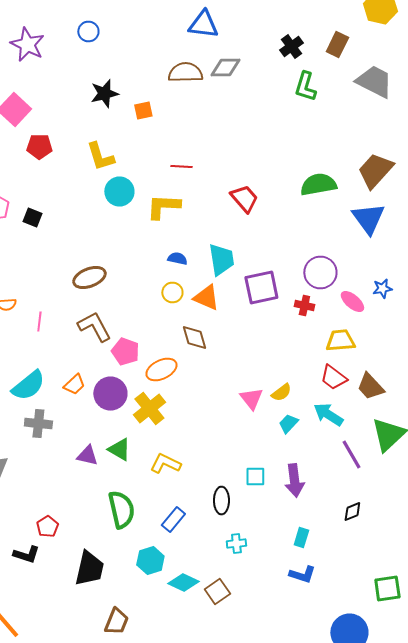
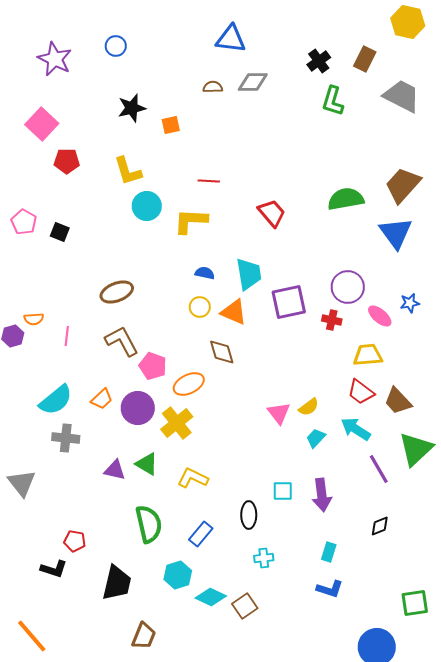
brown semicircle: (185, 72) -> (213, 87), size x0.6
red pentagon: (47, 526) -> (75, 541), turned -30

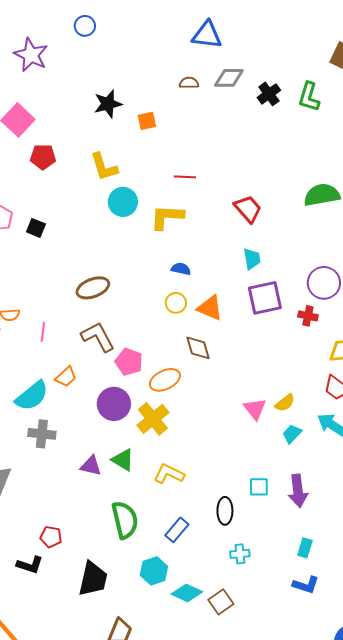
blue circle: (116, 46) -> (85, 26), moved
black cross: (319, 61) -> (269, 94), moved
cyan trapezoid: (249, 274) -> (252, 259), moved, size x0.7
orange trapezoid: (102, 399) -> (66, 377), moved

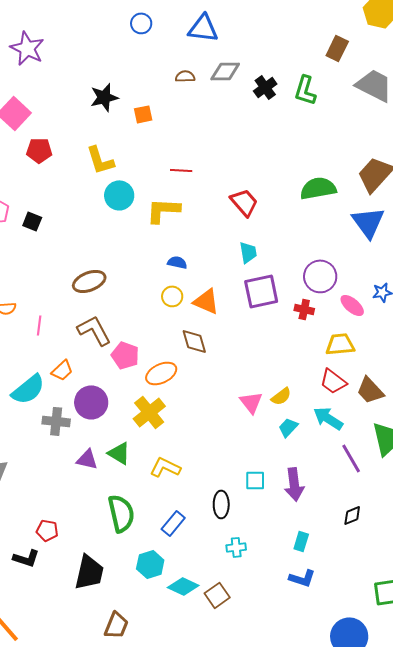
blue circle: (85, 26) -> (141, 23), moved
purple circle: (114, 404) -> (91, 402), moved
gray cross: (42, 434) -> (56, 421), moved

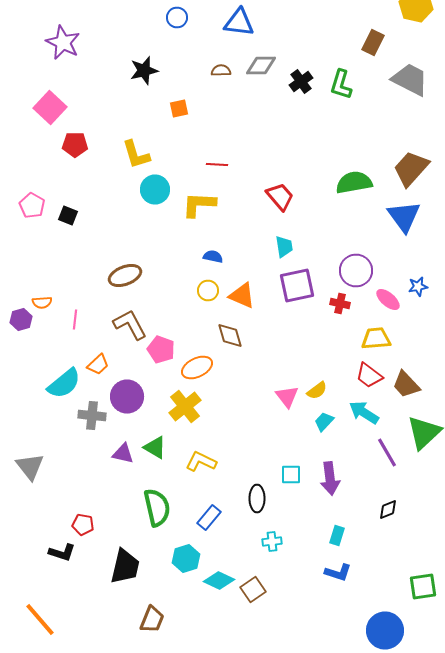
black star: (104, 97) -> (144, 70), moved

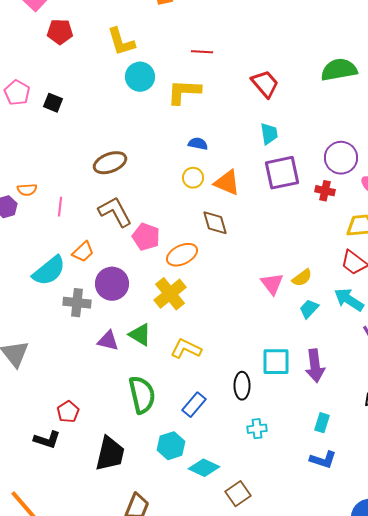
cyan square: (291, 474) -> (276, 362), size x1.4
red pentagon: (83, 524) -> (68, 412), turned 30
brown square: (253, 590) -> (238, 494), moved

